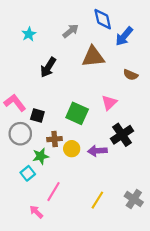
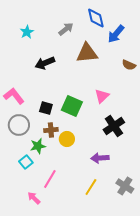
black arrow: (48, 67) -> (45, 63), turned 36
brown semicircle: (131, 75) -> (129, 65), moved
black square: (37, 116) -> (46, 108), moved
purple arrow: (97, 151) -> (100, 158), moved

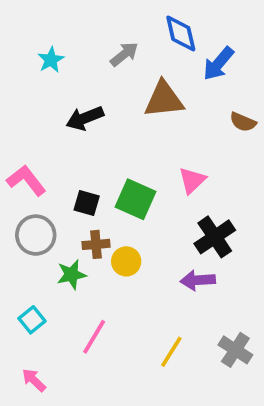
purple arrow: (100, 158) -> (198, 280), moved
cyan square: (26, 162) -> (32, 320), moved
pink arrow: (34, 198) -> (34, 380), moved

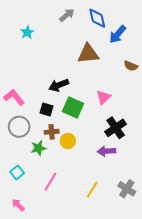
gray arrow: (124, 54) -> (67, 15), moved
black arrow: (85, 118) -> (59, 85), moved

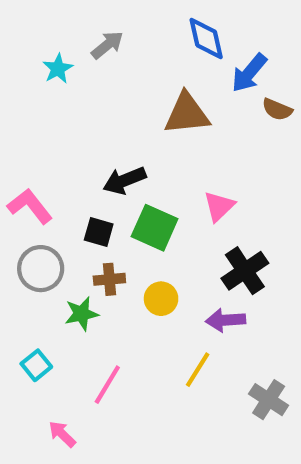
gray arrow: (67, 15) -> (107, 45), moved
brown semicircle: (131, 66) -> (277, 109), moved
yellow circle: (68, 141) -> (161, 299), moved
yellow line: (92, 190) -> (198, 370), moved
pink arrow: (18, 205) -> (62, 434), moved

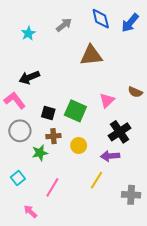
gray arrow: (107, 45) -> (64, 25), moved
blue arrow: (249, 73) -> (130, 23), moved
brown semicircle: (277, 109) -> (135, 92), moved
black arrow: (124, 180) -> (29, 77), moved
gray cross: (269, 400) -> (131, 195), turned -30

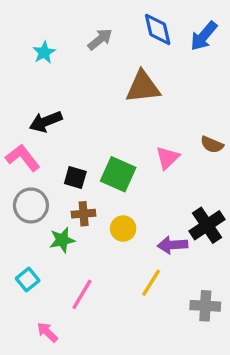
black cross: (120, 132) -> (207, 225), moved

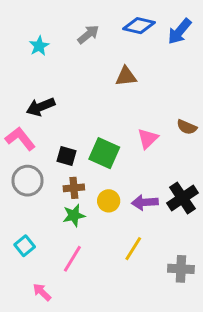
blue diamond: (158, 29) -> (139, 26), turned -64
brown triangle: (143, 87) -> (126, 76), size x0.7
green star: (62, 240) -> (74, 215), moved
purple arrow: (172, 245) -> (145, 202), moved

